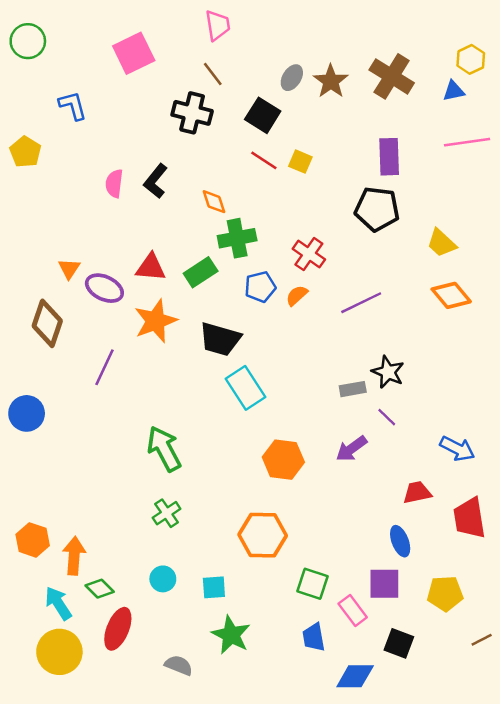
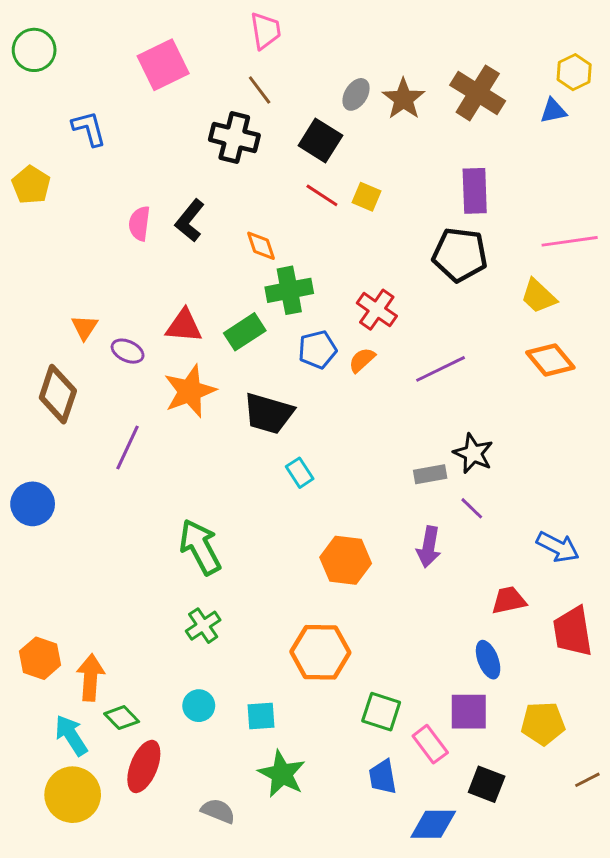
pink line: (467, 142) -> (570, 241), moved
purple ellipse: (104, 288) -> (128, 351), size x0.7
cyan rectangle: (246, 388) -> (300, 473), size x0.6
purple arrow: (351, 449) -> (429, 547), turned -44

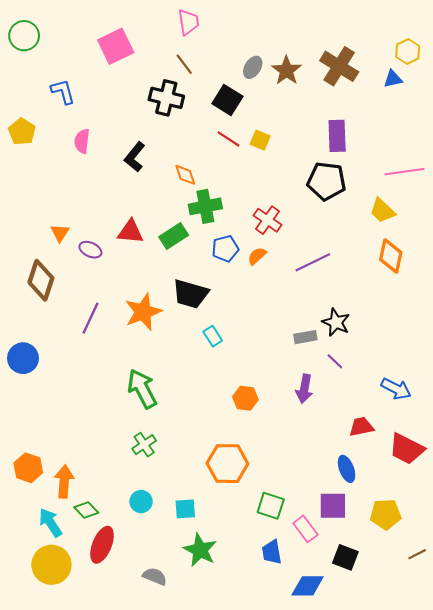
pink semicircle: (139, 224) -> (82, 141), moved
orange diamond: (550, 360) -> (391, 256), turned 52
orange star: (190, 391) -> (143, 312), moved
orange hexagon: (346, 560) -> (245, 398), size x0.7
red trapezoid: (573, 631) -> (407, 449), turned -54

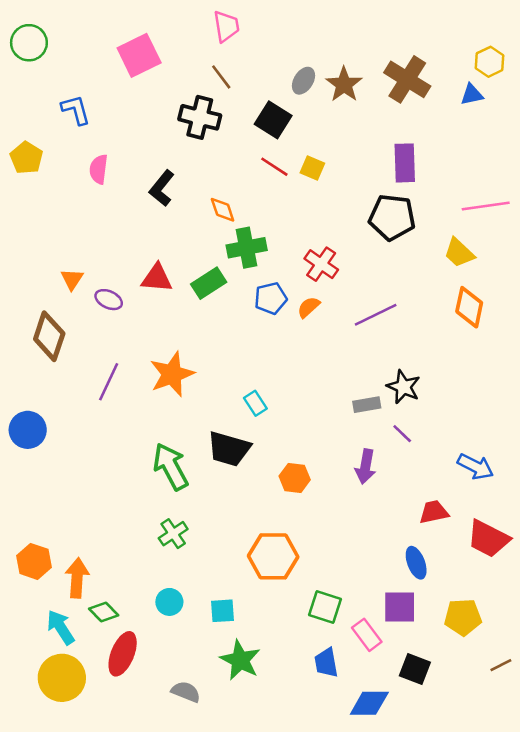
black trapezoid: (191, 294) -> (229, 449), moved

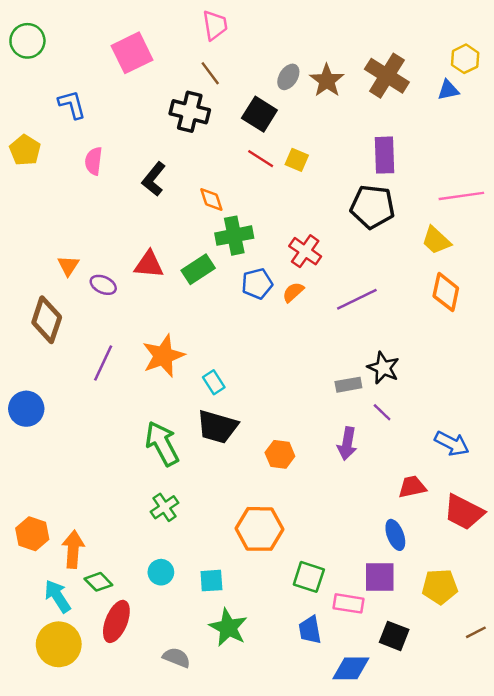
cyan rectangle: (255, 403) -> (214, 382), moved
pink rectangle: (367, 635) -> (348, 603), turned -44

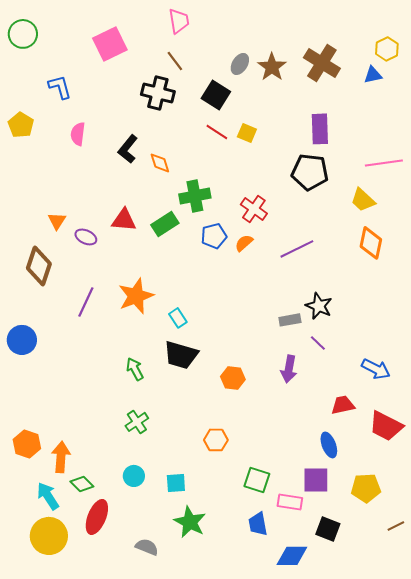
orange diamond: (211, 200) -> (160, 163), moved
green arrow: (162, 444) -> (135, 369), size x0.6
orange hexagon: (259, 529) -> (216, 440), size x0.6

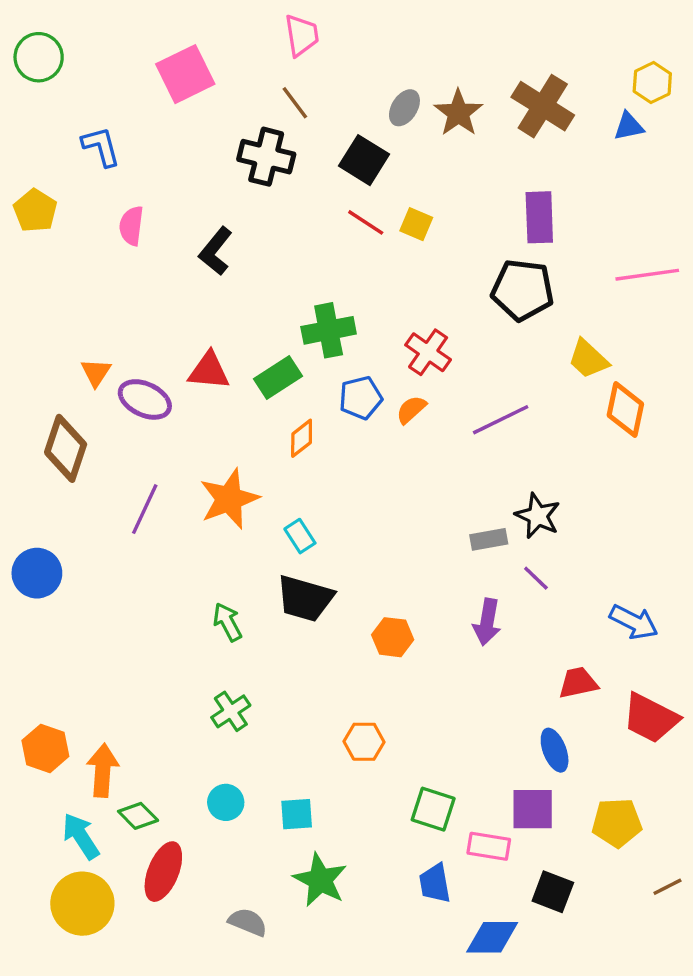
orange diamond: (160, 163) -> (302, 438), moved, turned 70
yellow trapezoid: (363, 200) -> (588, 359), moved
purple ellipse: (86, 237) -> (145, 399), size x1.4

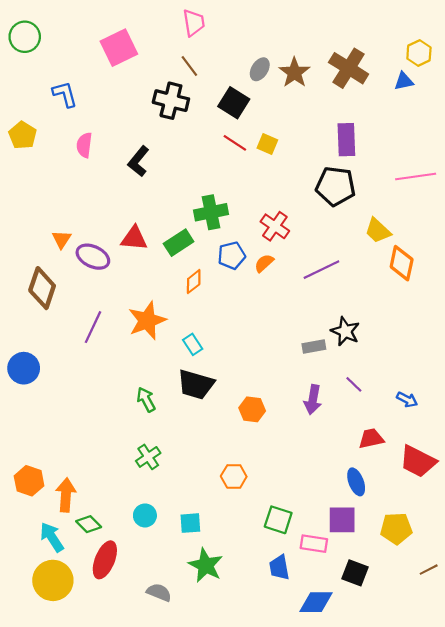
purple line: (536, 578) -> (354, 384), moved
blue arrow: (634, 622) -> (407, 400), size x0.7

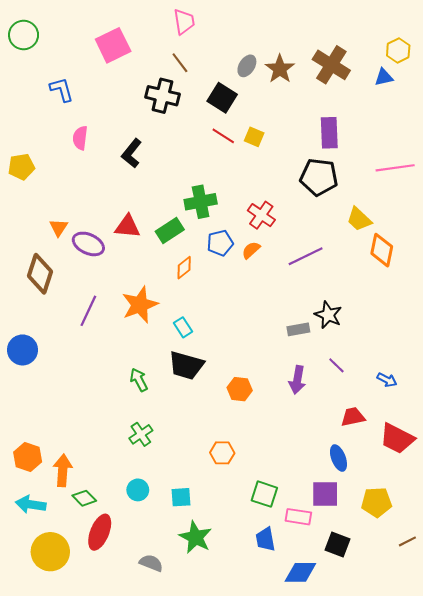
yellow pentagon: (23, 135) -> (21, 167), moved, turned 30
cyan arrow: (52, 537) -> (31, 504), moved, turned -48

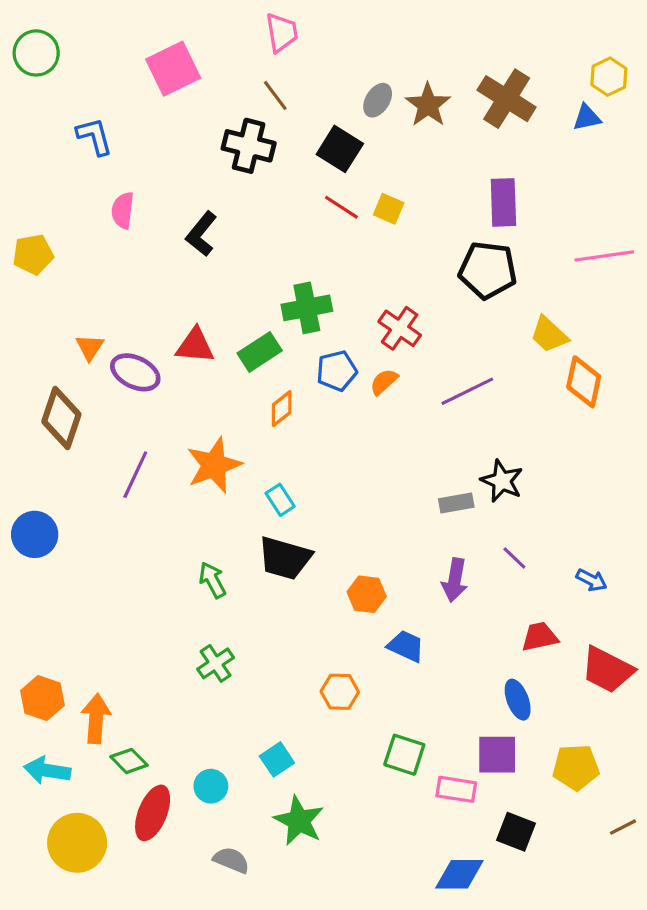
cyan circle: (138, 490) -> (211, 786), moved
cyan square: (181, 497) -> (277, 759), turned -30
blue trapezoid: (265, 539) -> (406, 646), moved, turned 125

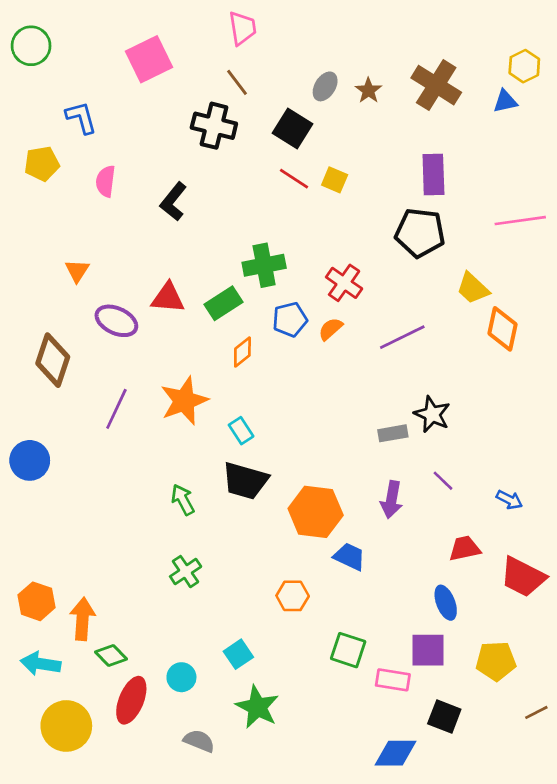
brown star: (428, 105) -> (368, 90), size x0.7
yellow pentagon: (33, 254) -> (42, 164), moved
orange triangle: (90, 347) -> (77, 271), moved
orange hexagon: (367, 594) -> (316, 512), size x1.6

